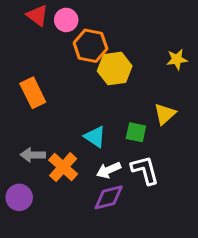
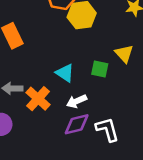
yellow triangle: (165, 114) -> (124, 54), turned -30
white L-shape: (145, 170) -> (107, 129), moved

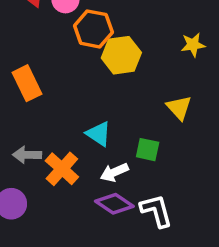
green square: (100, 69) -> (148, 150), moved
purple diamond: (77, 124) -> (114, 204), turned 48

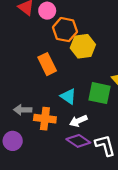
orange rectangle: (27, 83) -> (47, 64), moved
green square: (148, 150) -> (100, 93), moved, size x1.5
orange cross: (62, 169) -> (45, 119), turned -35

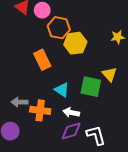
white arrow: (78, 121) -> (71, 112), turned 35
purple diamond: (78, 141) -> (71, 131), turned -50

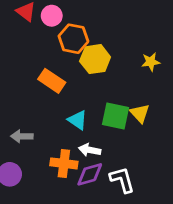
yellow star: (118, 37) -> (151, 62), moved
orange rectangle: (42, 60) -> (52, 81), turned -30
yellow triangle: (109, 74) -> (140, 113), moved
orange cross: (40, 110) -> (64, 163), moved

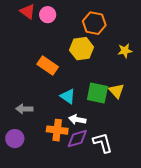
orange hexagon: (73, 39) -> (94, 23), moved

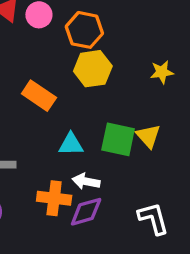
orange hexagon: (94, 23) -> (84, 30), moved
cyan triangle: (68, 96) -> (71, 144), turned -35
white L-shape: (103, 143) -> (153, 218), moved

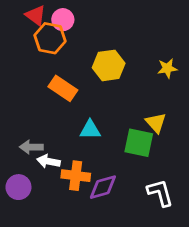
orange hexagon: (84, 30) -> (50, 38), moved
green square: (118, 139) -> (139, 143), moved
white arrow: (86, 181) -> (49, 161), moved

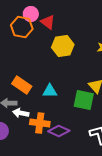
red triangle: (36, 15) -> (48, 22), moved
orange rectangle: (63, 88) -> (22, 85), moved
purple diamond: (103, 187) -> (59, 131), turned 40

